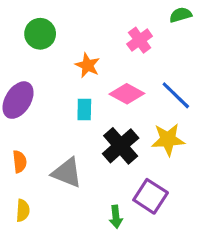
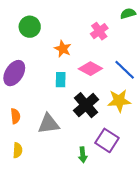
gray triangle: (67, 173) -> (48, 124), turned -30

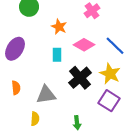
yellow star: (119, 101) -> (110, 74), turned 30
purple square: (107, 140) -> (109, 101), moved
yellow semicircle: (18, 150) -> (35, 119), moved

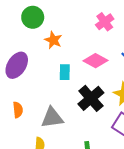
orange star: (59, 27) -> (53, 40), moved

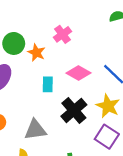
green circle: (33, 17) -> (14, 43), moved
pink cross: (105, 22) -> (63, 34), moved

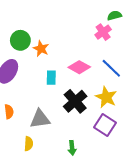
pink cross: (63, 34) -> (103, 32), moved

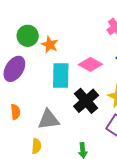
cyan rectangle: (51, 78) -> (61, 75), size x1.6

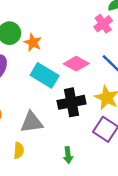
cyan rectangle: (61, 75) -> (45, 75), turned -60
black cross: (86, 101) -> (72, 102), turned 30

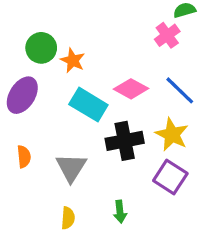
gray triangle: (32, 122) -> (71, 168), turned -50
yellow semicircle: (19, 150) -> (68, 218), moved

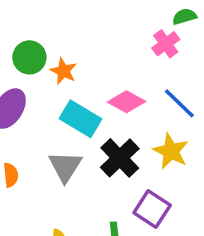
black cross: (125, 141) -> (120, 158), turned -33
gray triangle: (71, 168) -> (65, 166), moved
purple square: (170, 177) -> (152, 209), moved

